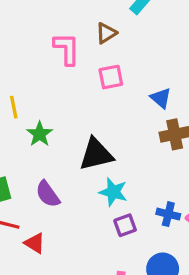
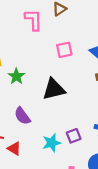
pink square: (111, 77) -> (64, 50), moved
cyan star: (113, 192) -> (52, 143), moved, turned -30

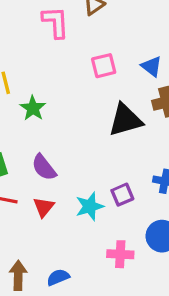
black triangle: (54, 89) -> (125, 120), moved
red triangle: (14, 148) -> (44, 207), moved, turned 40

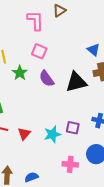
pink square: (104, 66) -> (39, 51), moved, turned 35
purple semicircle: (44, 167) -> (47, 79), moved
purple square: (122, 195) -> (73, 128), turned 32

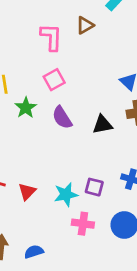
pink square: (39, 51) -> (54, 80), turned 35
black triangle: (76, 82) -> (102, 125), size x0.7
pink cross: (70, 164) -> (83, 224), moved

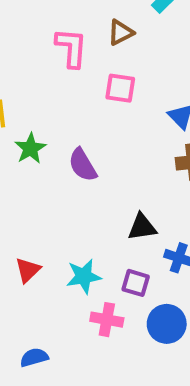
pink square: (54, 80) -> (120, 88), moved, turned 35
black triangle: (102, 125) -> (142, 227), moved
purple square: (94, 187) -> (136, 283), moved

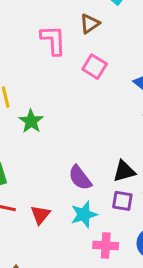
pink square: (120, 88) -> (95, 67), turned 30
purple semicircle: (83, 165) -> (80, 178), moved
purple square: (136, 283) -> (122, 201), moved

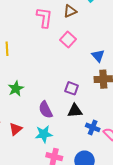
green star: (31, 121) -> (16, 89), moved
purple square: (122, 201) -> (72, 88), moved

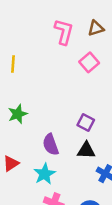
cyan star: (44, 134) -> (45, 174), turned -30

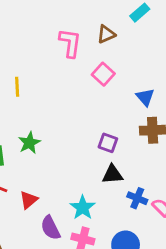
purple semicircle: (51, 145) -> (50, 228), moved
cyan star: (45, 174) -> (83, 208), moved

